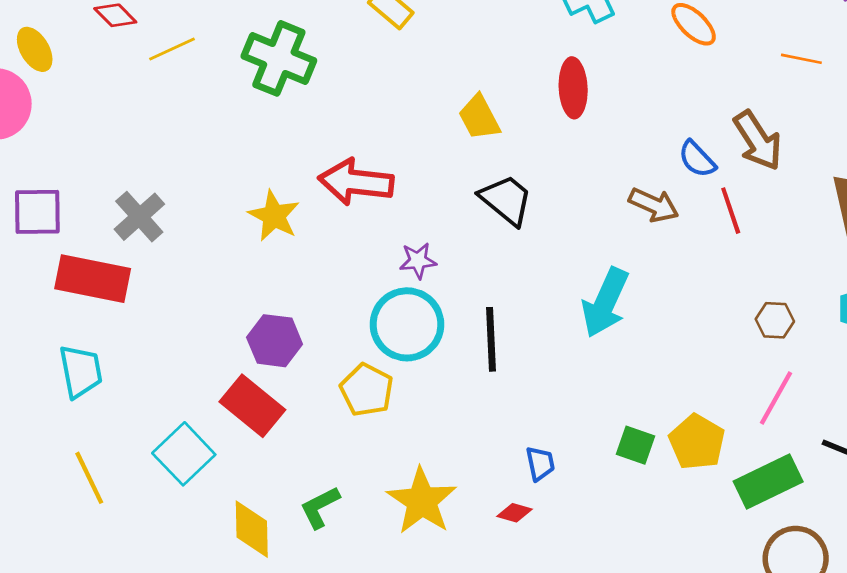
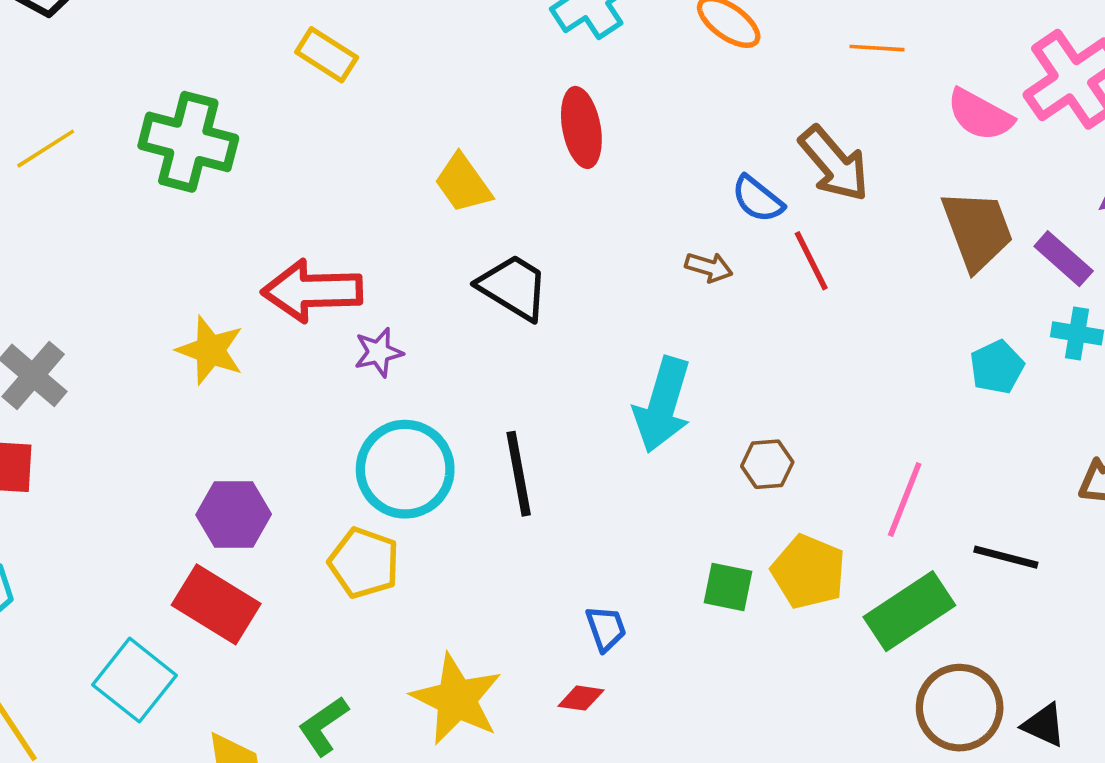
brown arrow: (654, 205) -> (709, 267), size x0.7
purple star: (418, 261) -> (379, 352), moved
brown hexagon: (775, 320) -> (767, 464), moved

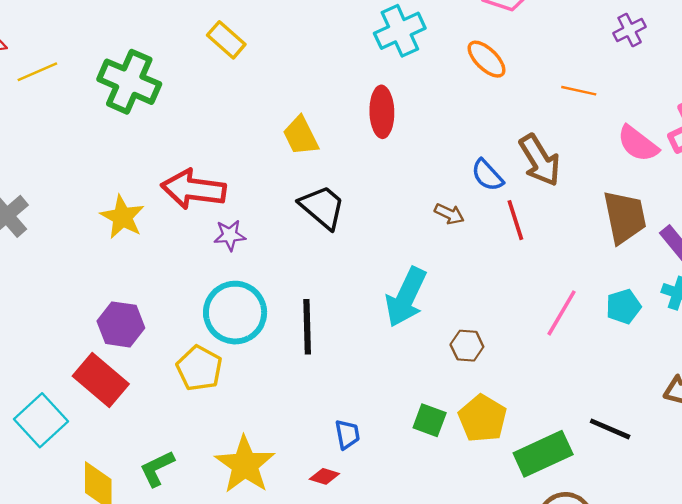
pink line: (905, 500) -> (561, 313), moved

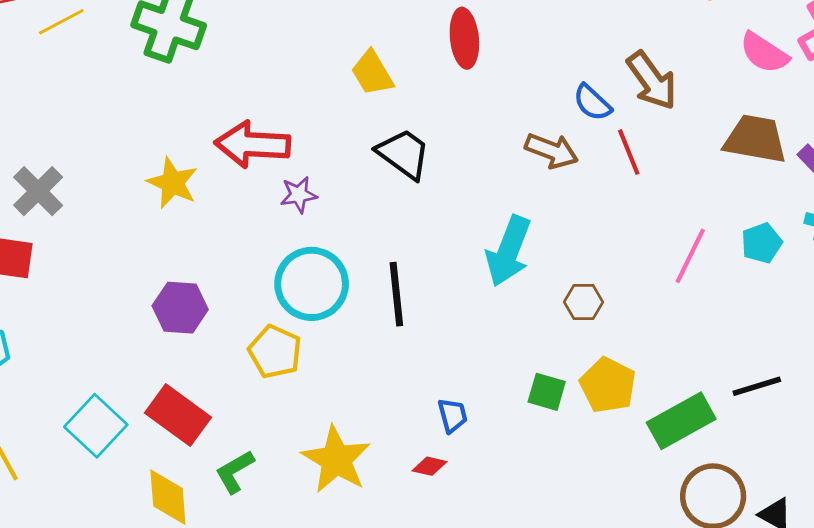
brown arrow: (449, 214) -> (552, 151), size x1.5
brown trapezoid: (625, 217) -> (755, 139), turned -64
red rectangle: (101, 380) -> (178, 415), moved
black line: (610, 429) -> (757, 386), turned -36

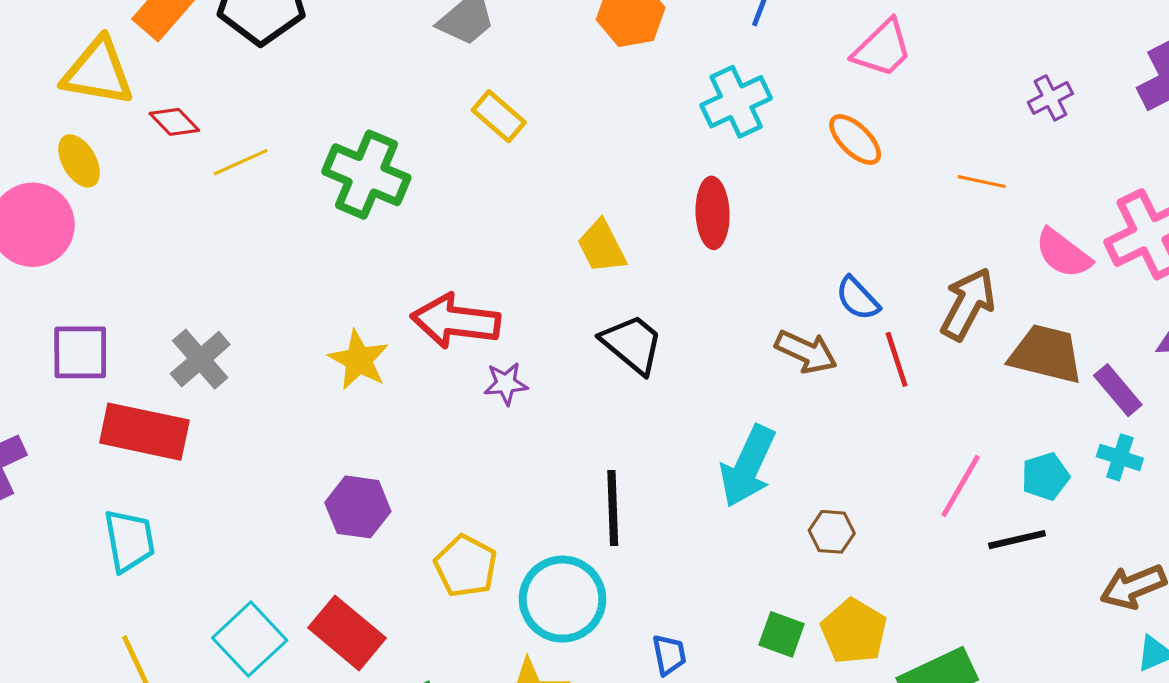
brown arrow: (652, 81) -> (968, 304), moved, turned -120
cyan circle: (312, 284) -> (563, 599), moved
black line: (757, 386) -> (1017, 540), moved

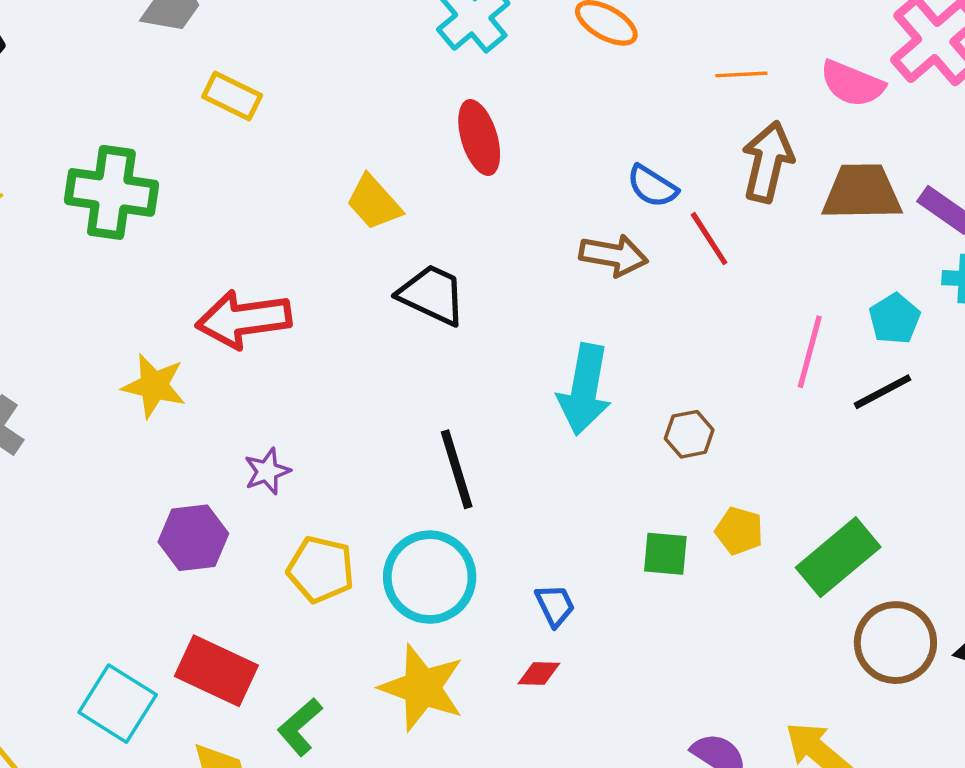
orange line: (982, 182) -> (741, 74), moved
purple star: (506, 384) -> (267, 471), moved
yellow pentagon: (854, 631) -> (739, 531), size x0.7

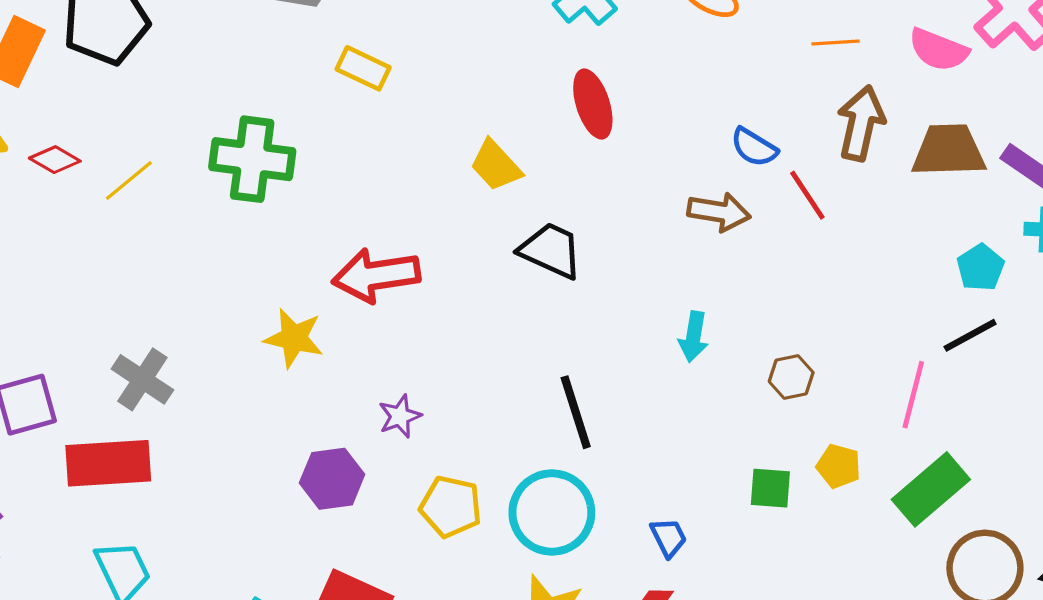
pink line: (810, 352) -> (913, 395), moved
cyan arrow: (585, 389) -> (693, 337), size x0.6

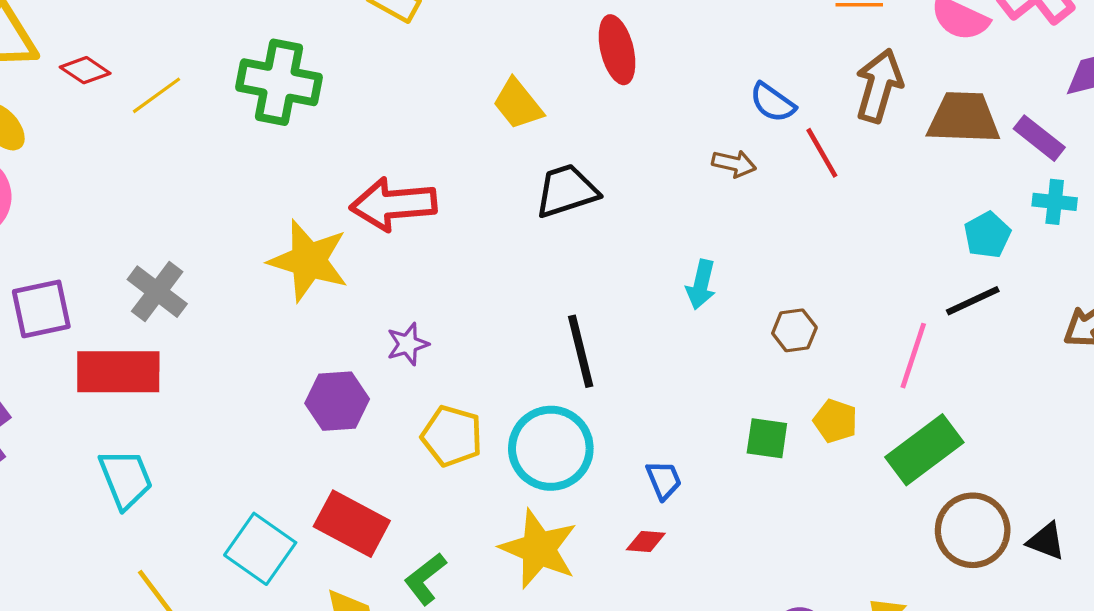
brown arrow: (719, 212) -> (734, 164), size x0.7
black trapezoid: (551, 250) -> (567, 191), turned -46
yellow star: (294, 338) -> (309, 261), size x1.4

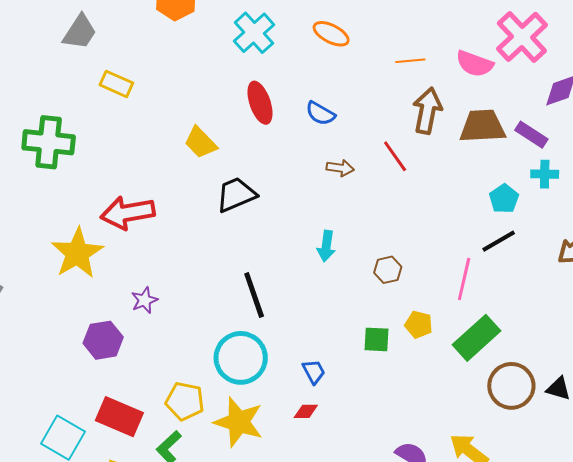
blue semicircle: (773, 102) -> (320, 113), moved
yellow star: (309, 261) -> (77, 253), turned 30
yellow pentagon: (452, 436) -> (185, 401), moved

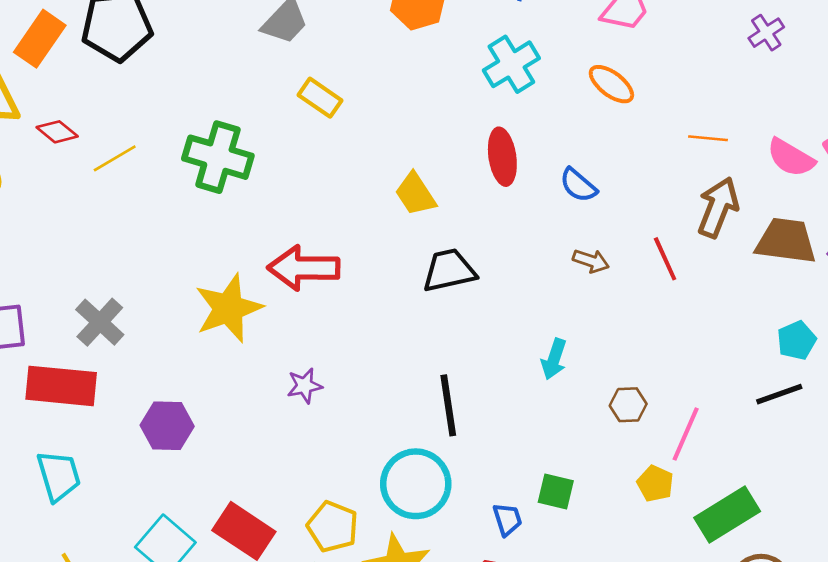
pink line: (464, 279) -> (686, 434), moved
green square: (376, 339) -> (556, 491), moved
purple hexagon: (103, 340) -> (167, 426), moved

